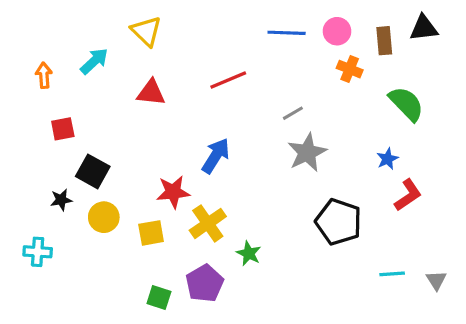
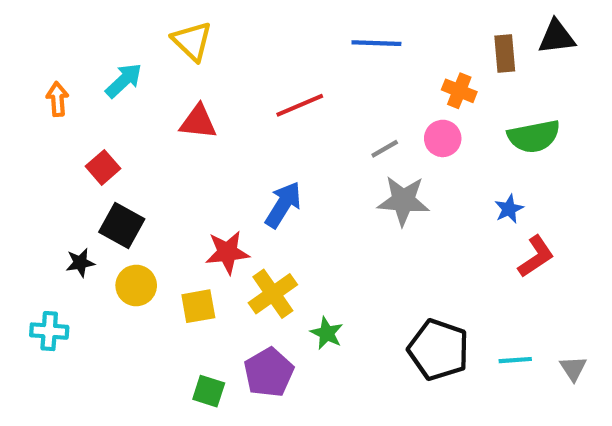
pink circle: (337, 31) -> (443, 138), moved
green semicircle: (406, 104) -> (534, 136), turned 123
red square: (63, 129) -> (103, 167), moved, turned -30
gray star: (307, 153) -> (403, 201), turned 30
black pentagon: (339, 222) -> (439, 350), moved

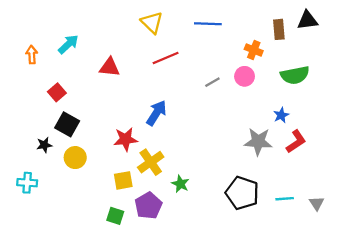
yellow triangle: (192, 41) -> (152, 23), moved
gray star: (403, 201) -> (258, 142), moved
yellow square: (198, 306) -> (123, 180), moved

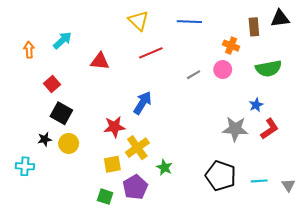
black star: (44, 145) -> (45, 139), moved

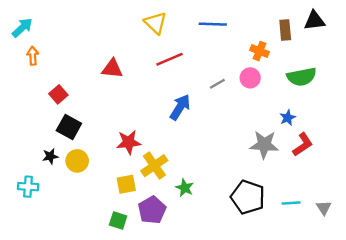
cyan arrow: (62, 40) -> (22, 28), moved
blue arrow: (143, 103) -> (180, 107), moved

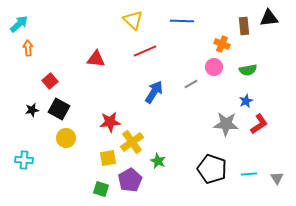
green semicircle: (302, 77) -> (248, 70), moved, size x0.7
gray line: (217, 84) -> (191, 84), moved
black star: (50, 156) -> (32, 110), moved

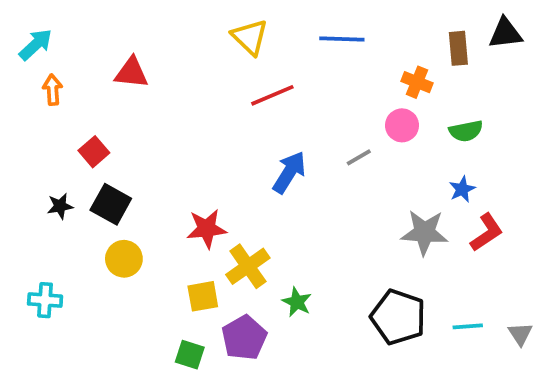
red triangle: (96, 59) -> (131, 73), moved

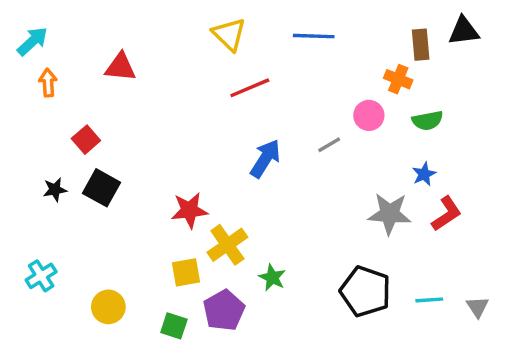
orange cross: (417, 82) -> (398, 79), moved
yellow circle: (124, 259) -> (108, 307), moved
cyan cross: (45, 300) -> (41, 276), turned -36

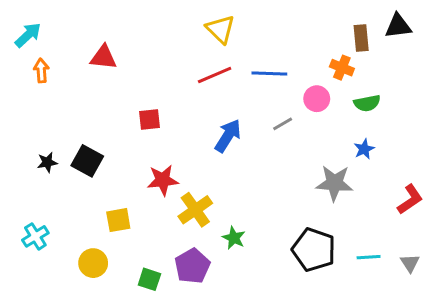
yellow triangle: (229, 34) -> (220, 29), moved
blue line: (314, 36) -> (269, 74), moved
red square: (86, 140) -> (149, 119), moved, turned 35
red L-shape: (446, 214) -> (410, 199), moved
yellow square: (186, 272) -> (118, 220), moved

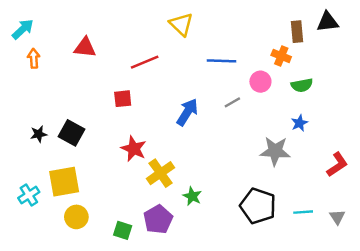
red line: (215, 75) -> (145, 62), moved
red star: (163, 180) -> (134, 149), turned 30
yellow square: (118, 220) -> (64, 182), moved, size x1.5

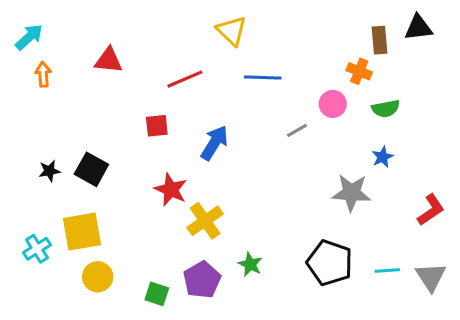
blue line: (221, 61) -> (263, 77), moved
blue arrow: (187, 112) -> (214, 143), moved
green star: (192, 196) -> (250, 264), moved
gray triangle: (337, 217) -> (431, 277), size x1.5

